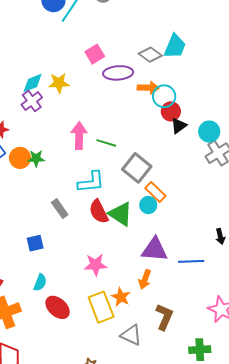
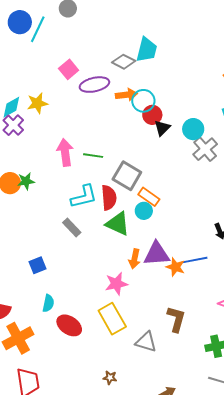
gray rectangle: (60, 209) -> (72, 227), moved
red semicircle: (99, 212) -> (109, 198), moved, turned -150
pink star: (96, 265) -> (116, 284), moved
orange arrow: (145, 279) -> (135, 259), moved
orange star: (121, 297) -> (175, 267), moved

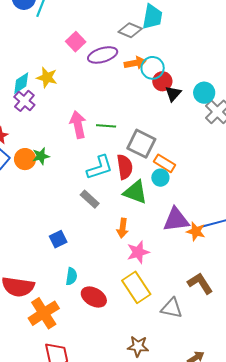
yellow star: (37, 103) -> (47, 78), turned 30
orange arrow: (135, 259) -> (123, 228), moved
brown L-shape: (176, 319) -> (200, 283), turned -44
brown star: (110, 378) -> (138, 346), size x1.5

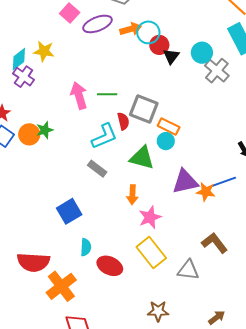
red semicircle: (125, 167) -> (123, 121), moved, size x0.7
blue square: (58, 239) -> (69, 211), size x1.4

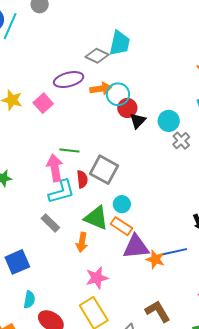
pink square: (70, 13) -> (43, 103), moved
gray cross: (217, 71) -> (181, 141), size x0.7
pink arrow: (79, 96) -> (55, 168), moved
orange rectangle: (169, 126) -> (121, 226), moved
orange arrow: (132, 195) -> (82, 242), moved

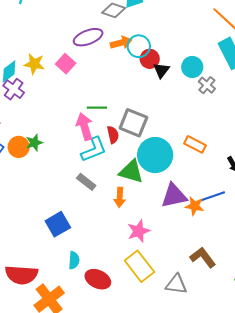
cyan circle: (122, 204) -> (155, 155), size x2.0
orange rectangle: (121, 226) -> (195, 144), moved

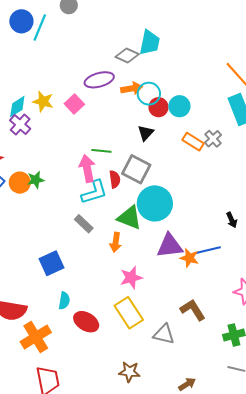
cyan circle: (192, 67) -> (179, 106), moved
black triangle: (161, 70) -> (146, 133), moved
orange rectangle: (195, 144) -> (193, 142), moved

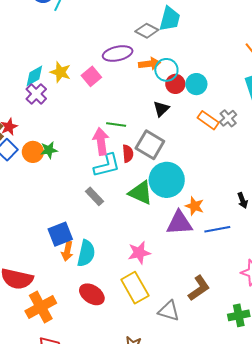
orange arrow: (116, 242) -> (67, 251), moved
orange star: (189, 258) -> (195, 206), moved
cyan semicircle: (64, 301) -> (86, 253), moved, size x1.5
brown L-shape: (193, 310) -> (199, 288), turned 84

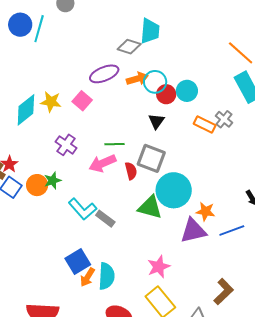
cyan diamond: (34, 76) -> (26, 110), size x1.4
purple cross: (36, 94) -> (66, 145), moved
pink arrow: (101, 141) -> (102, 163), turned -96
cyan L-shape: (107, 165) -> (82, 209), moved, turned 72
orange arrow: (67, 251) -> (87, 277), turned 30

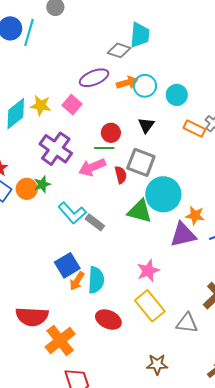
red circle: (166, 94) -> (111, 133), moved
purple cross: (66, 145) -> (56, 149), size x1.5

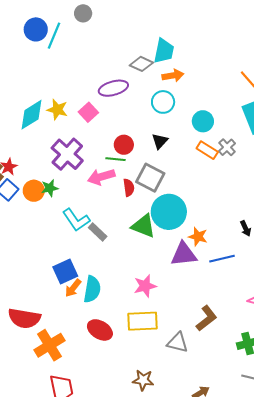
orange arrow: (127, 83) -> (173, 76), moved
cyan circle: (177, 95) -> (203, 121), moved
yellow rectangle: (150, 306) -> (143, 321), turned -60

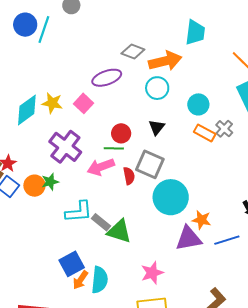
cyan trapezoid: (164, 51) -> (195, 32), moved
orange arrow: (173, 76) -> (165, 61), size x1.5
cyan L-shape: (76, 220) -> (79, 212), turned -56
green triangle: (143, 226) -> (119, 231), moved

